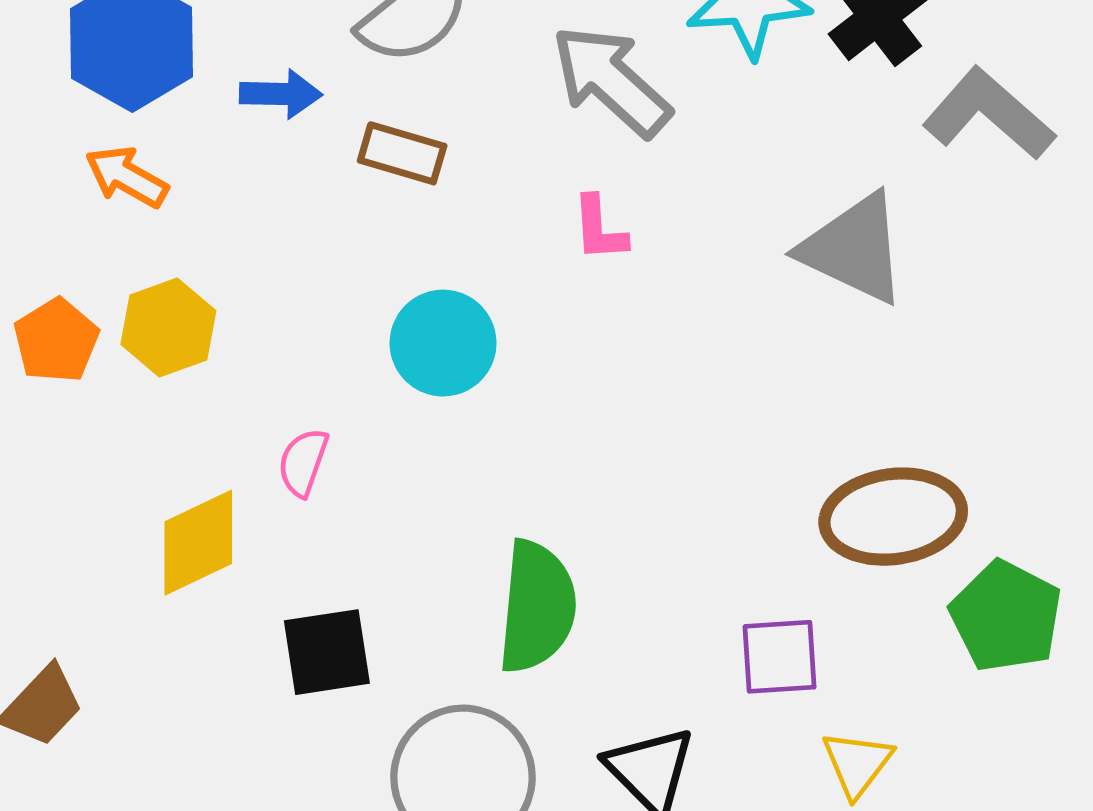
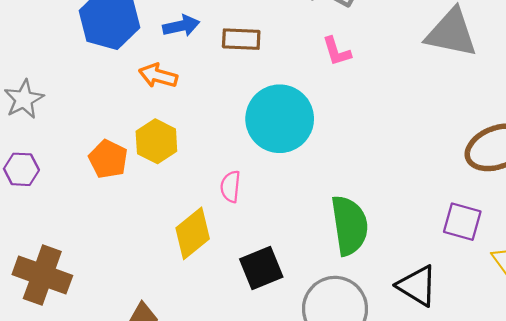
orange arrow: (127, 177) -> (158, 76), moved
cyan circle: (443, 343) -> (280, 119), size x1.4
purple square: (780, 657) -> (462, 222), turned 33

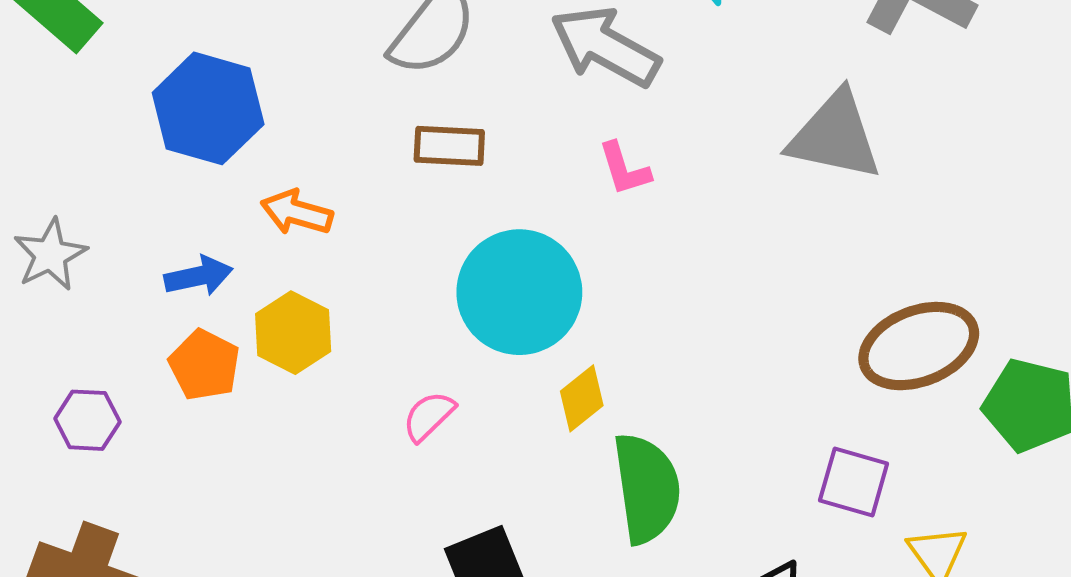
blue arrow: (181, 26) -> (199, 276), moved
purple hexagon: (21, 169) -> (87, 420), moved
pink semicircle: (230, 187) -> (429, 416), turned 40
yellow diamond: (193, 233) -> (582, 398), moved, size x0.7

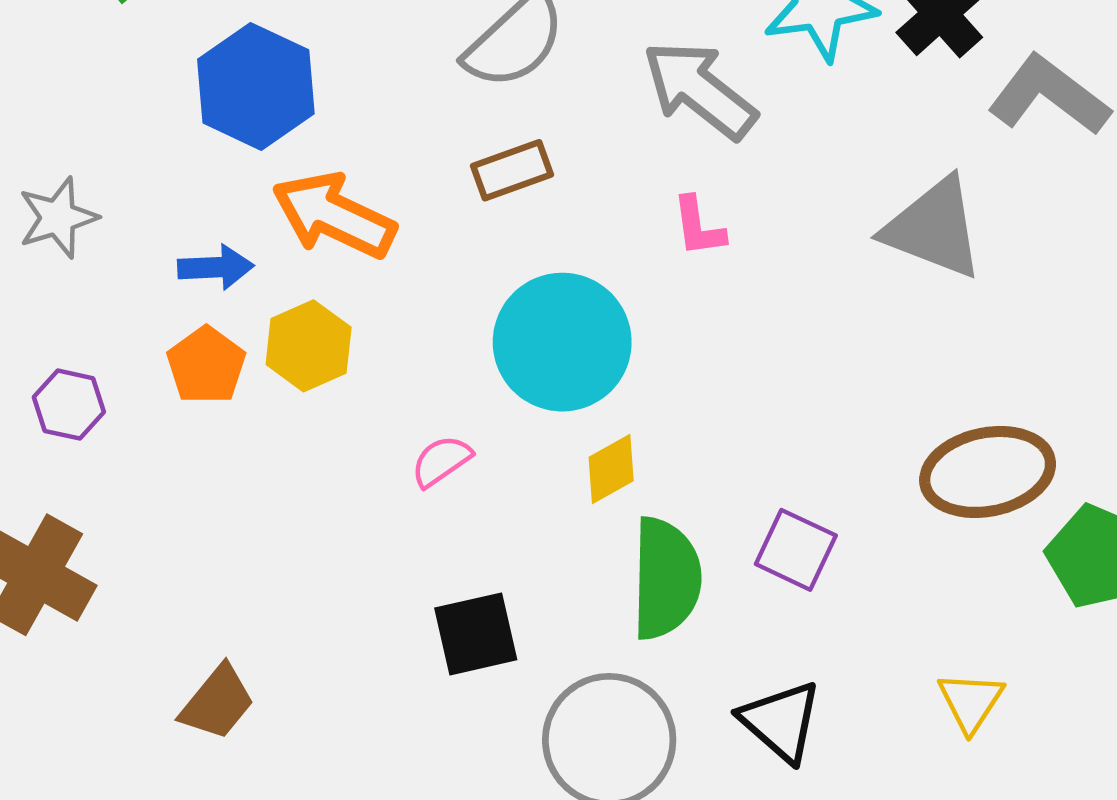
brown rectangle: (449, 146) -> (512, 170), turned -32
orange arrow: (297, 212) -> (334, 215), size x1.6
purple square: (854, 482) -> (796, 550), moved

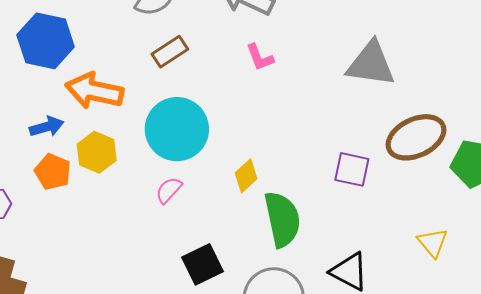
gray triangle: (934, 228) -> (371, 64), moved
cyan circle: (562, 342) -> (177, 129), moved
purple square: (796, 550) -> (352, 169), moved

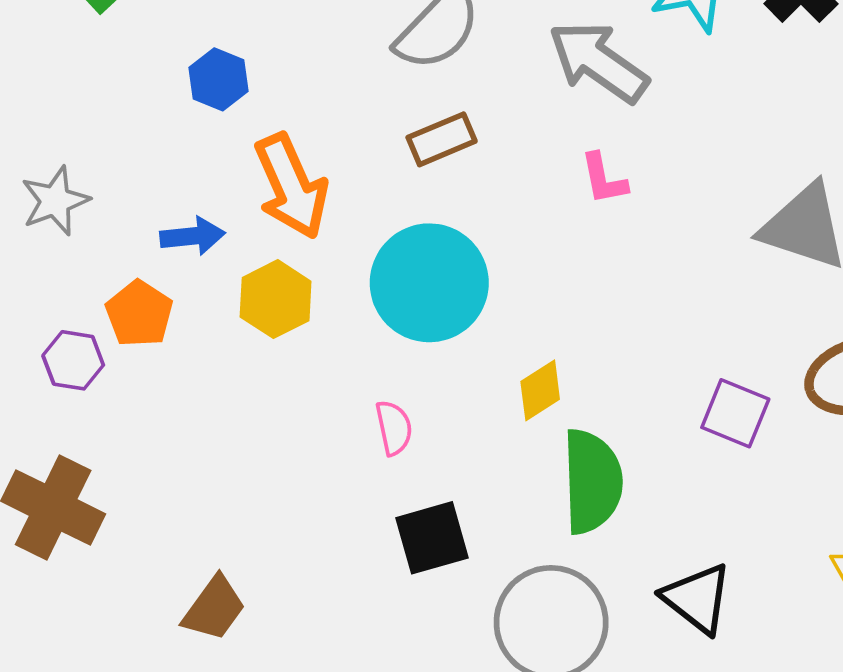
blue hexagon: (46, 41) -> (218, 79), size x0.6
orange arrow: (94, 91) -> (291, 186), turned -136
orange pentagon: (53, 172) -> (139, 314), moved
pink semicircle: (169, 190) -> (394, 428), moved, turned 116

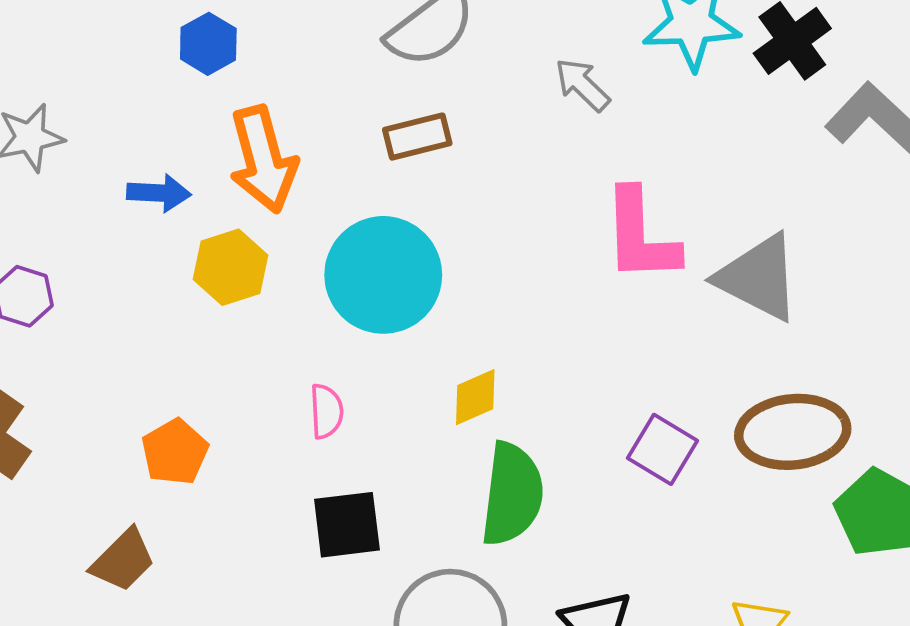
gray arrow: (598, 62) -> (582, 85), size x0.6
pink L-shape: (604, 179) -> (641, 236), moved, size x1.8
orange pentagon: (139, 314) -> (175, 452), moved

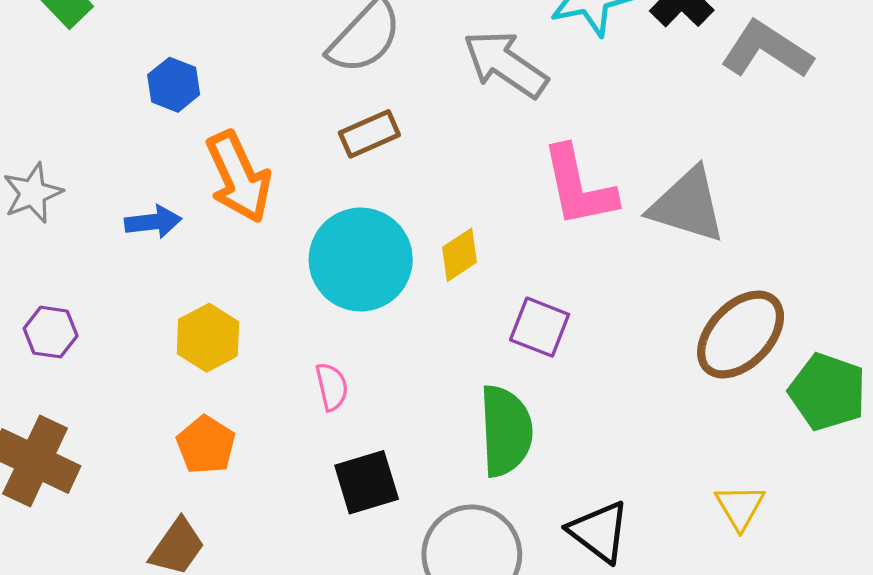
gray arrow: (582, 85) -> (505, 64), size x1.6
yellow hexagon: (231, 267) -> (208, 338), moved
yellow diamond: (475, 397) -> (459, 255), moved
brown ellipse: (793, 432) -> (741, 335), turned -30
purple square: (663, 449) -> (540, 327), moved

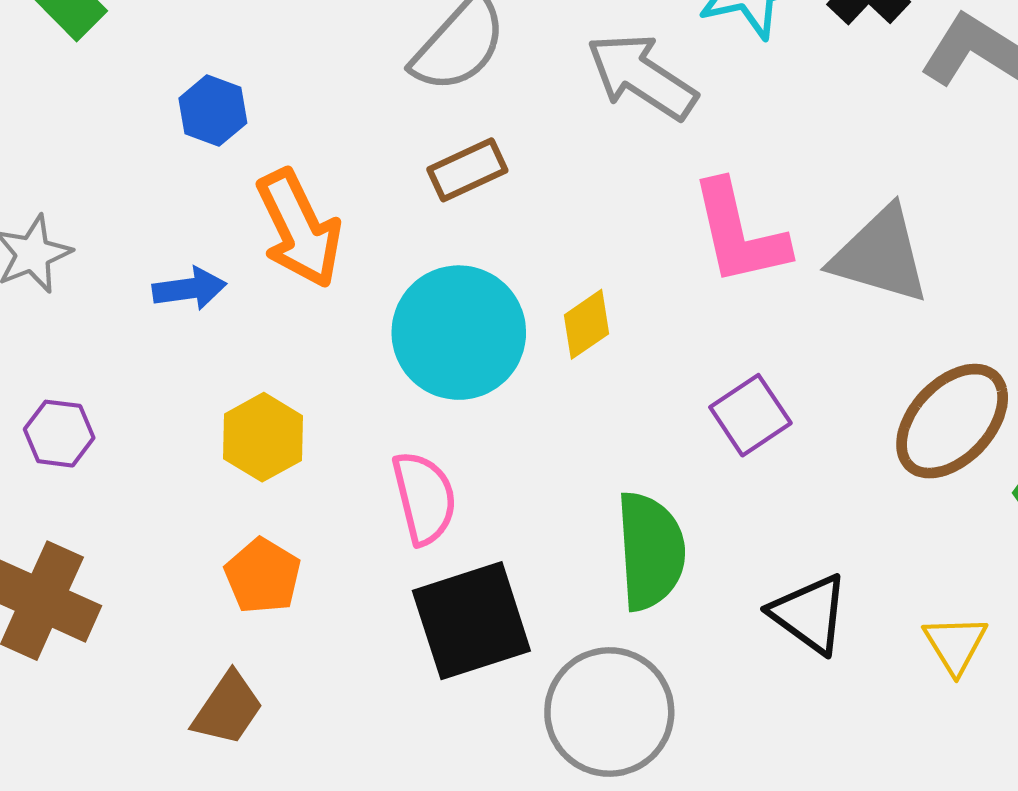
purple square: (540, 327) -> (750, 415), moved, turned 36
pink semicircle: (332, 387) -> (424, 498), size x1.5
black square: (367, 482) -> (471, 621), size x1.4
black triangle: (599, 532) -> (810, 614), moved

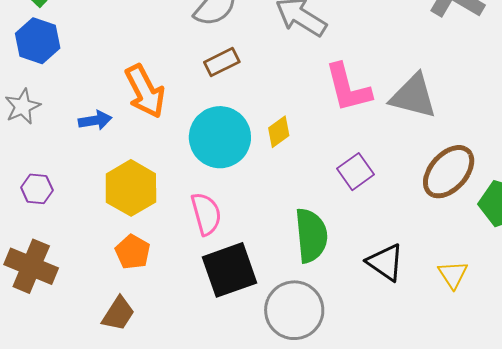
blue hexagon: (213, 111) -> (38, 41), moved, size x1.4
yellow hexagon: (263, 437) -> (131, 188), size x1.4

